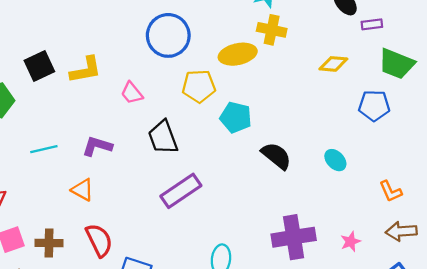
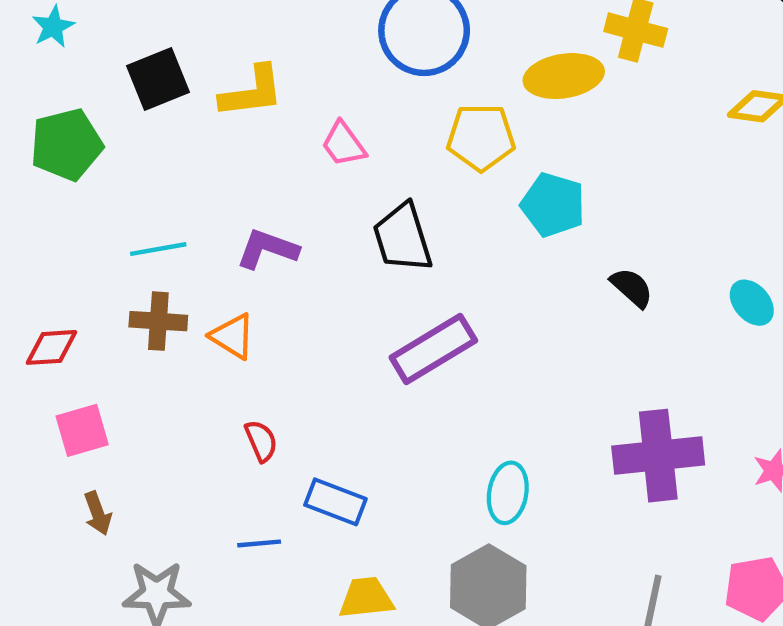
black semicircle: (276, 156) -> (632, 288), size x0.7
red semicircle: (99, 240) -> (261, 441), size x0.6
brown cross: (49, 243) -> (158, 321), moved

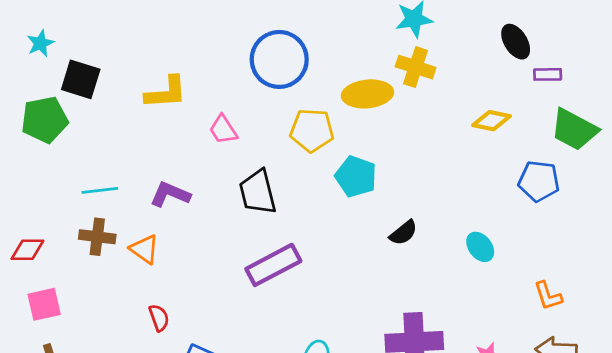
black square: (158, 79) -> (81, 79), moved, turned 36
black semicircle: (632, 288) -> (403, 233), turned 96

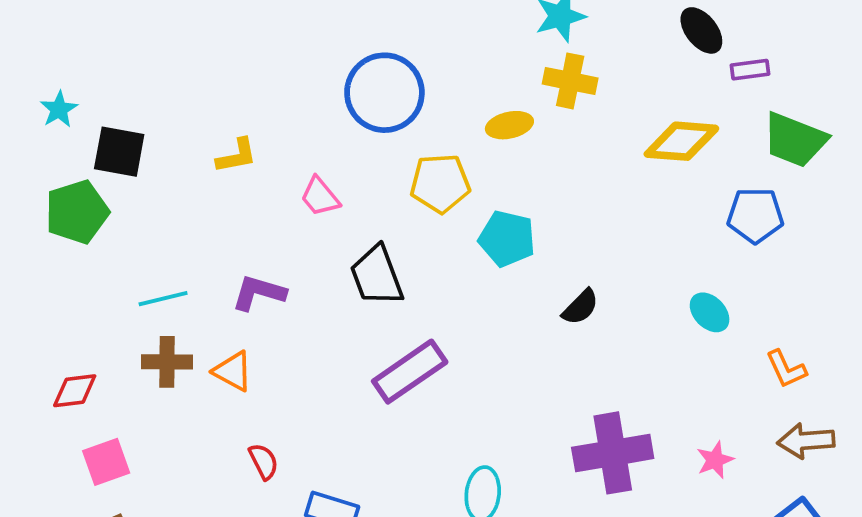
yellow L-shape: (166, 93) -> (237, 156), size x0.7
yellow ellipse: (367, 94) -> (509, 125), size x0.7
yellow diamond: (491, 121) -> (681, 141), size x1.4
cyan ellipse: (480, 247) -> (710, 312), moved

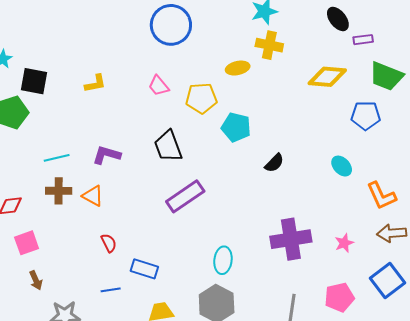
blue circle: (384, 93) -> (171, 25), moved
pink trapezoid: (320, 197) -> (159, 86), moved
orange L-shape: (786, 369) -> (381, 196), size x1.4

